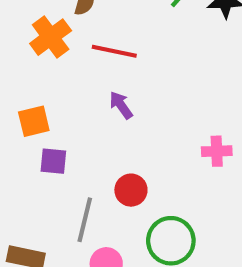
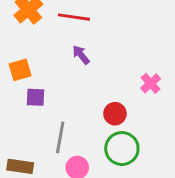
pink cross: (217, 151) -> (151, 83), turned -36
red circle: (131, 190) -> (115, 114), moved

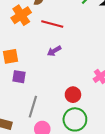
purple arrow: (81, 55) -> (54, 51), turned -88

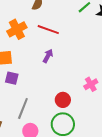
orange cross: (21, 15) -> (17, 29), moved
purple arrow: (54, 51) -> (48, 56), turned 144

